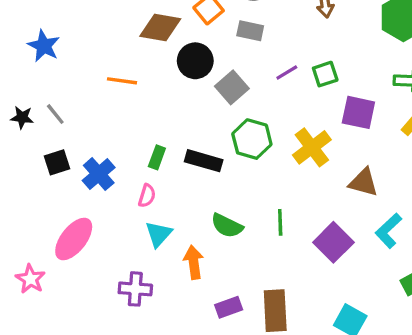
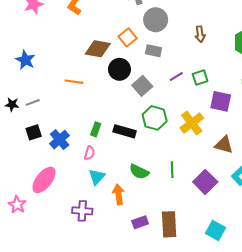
gray line: (55, 114) -> (33, 102), turned -72

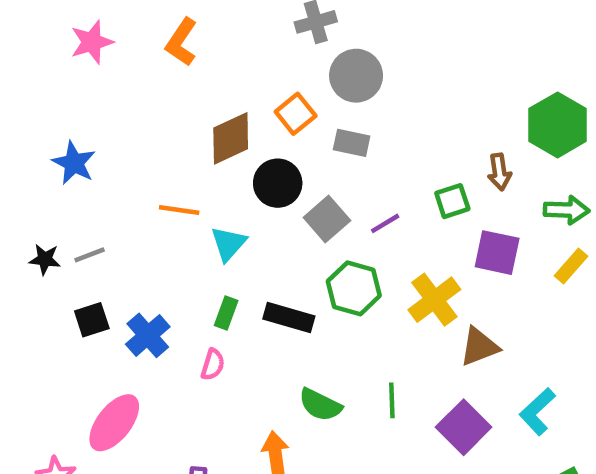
brown arrow: (200, 34) -> (499, 172), moved
brown diamond: (98, 49) -> (231, 138), turned -35
purple line: (176, 77) -> (385, 223), moved
brown triangle: (224, 145) -> (479, 347), moved, turned -36
cyan triangle: (97, 177) -> (228, 244), moved

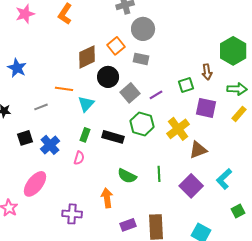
gray line: (90, 255) -> (41, 107), moved

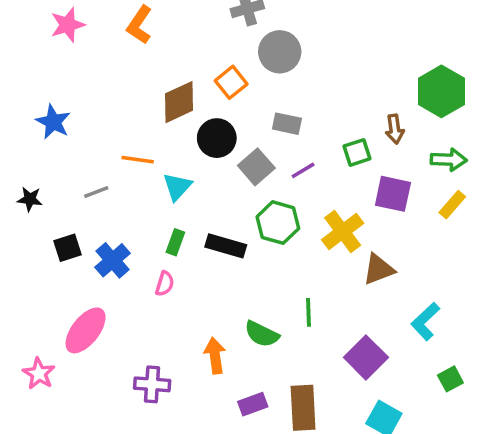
gray rectangle: (141, 59) -> (287, 124), moved
green semicircle: (127, 176) -> (262, 334), moved
purple square: (191, 186) -> (366, 357), moved

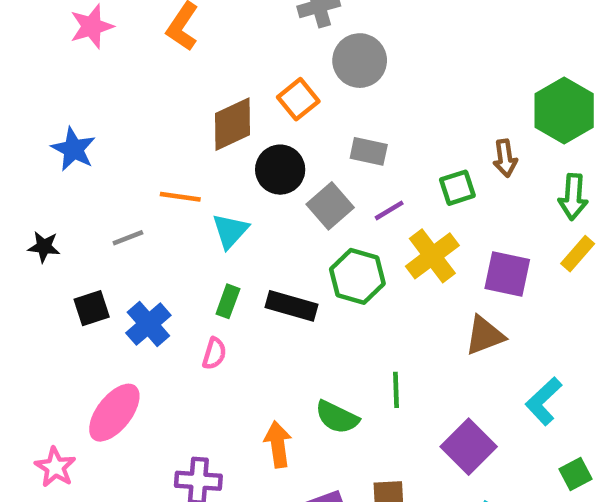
green arrow: (449, 160) -> (573, 197), turned 92
purple square: (393, 194) -> (507, 274), moved
yellow cross: (343, 232) -> (432, 256), moved

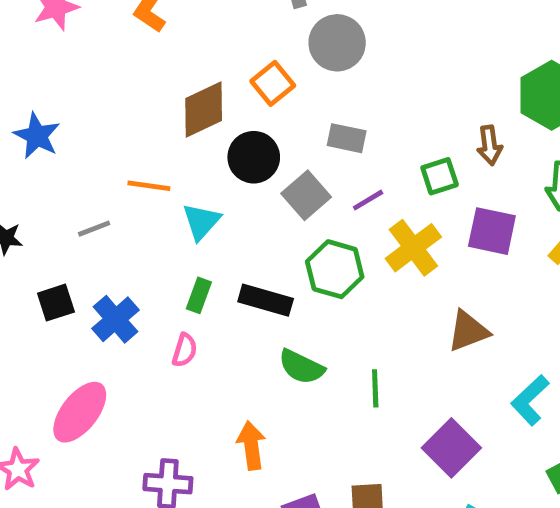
purple square: (507, 274) -> (492, 231), moved
green semicircle: (337, 417) -> (301, 367), moved

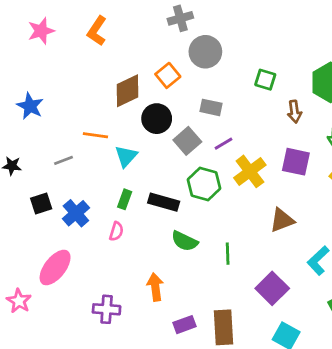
green square: (440, 176) -> (265, 80), moved, turned 35

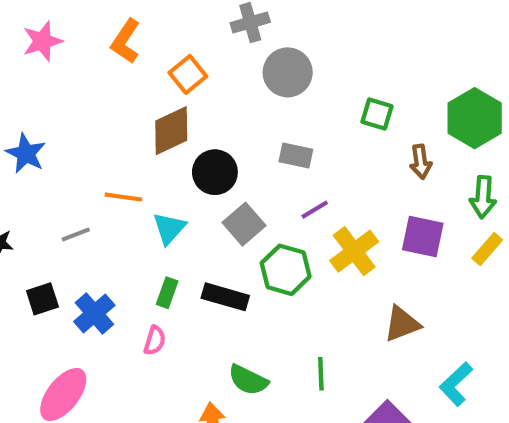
orange square: (168, 75) -> (188, 74), moved
gray square: (187, 141) -> (244, 224), moved
green semicircle: (185, 241) -> (248, 380), moved

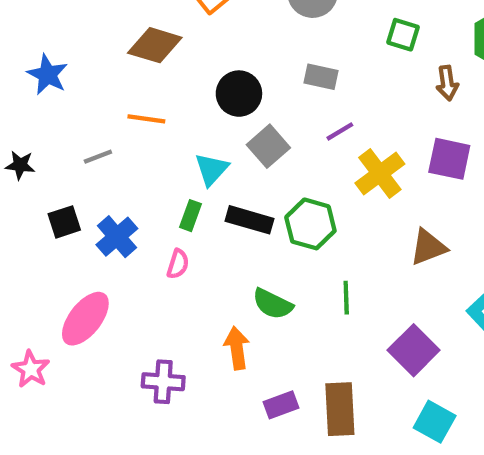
brown diamond: (171, 131) -> (155, 45), moved, turned 42
cyan triangle: (169, 228) -> (212, 169), moved
green hexagon: (286, 270) -> (310, 224), moved

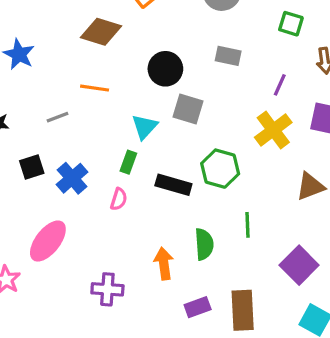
purple line: (340, 131) -> (280, 85), moved, turned -35
gray square: (268, 146) -> (188, 109), turned -32
black rectangle: (249, 220) -> (173, 185), moved
green semicircle: (273, 304) -> (204, 244), moved, turned -120

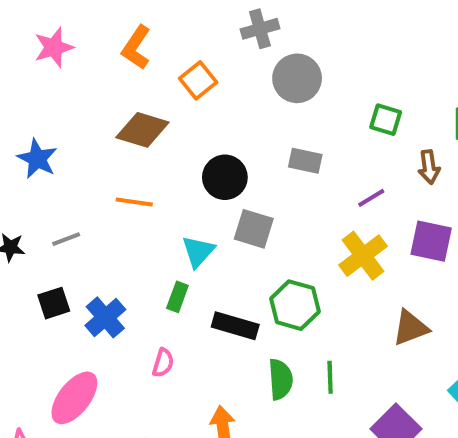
purple line: (280, 85) -> (371, 198), turned 35
gray line: (58, 117) -> (66, 239), moved
pink semicircle: (119, 199) -> (163, 363), moved
green semicircle: (204, 244) -> (281, 379), moved

